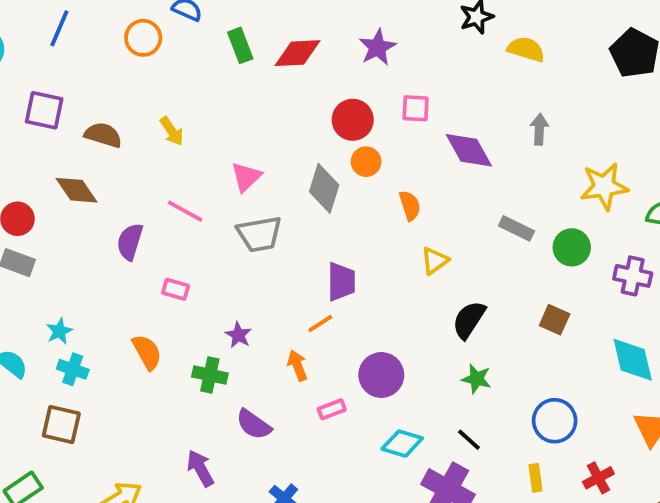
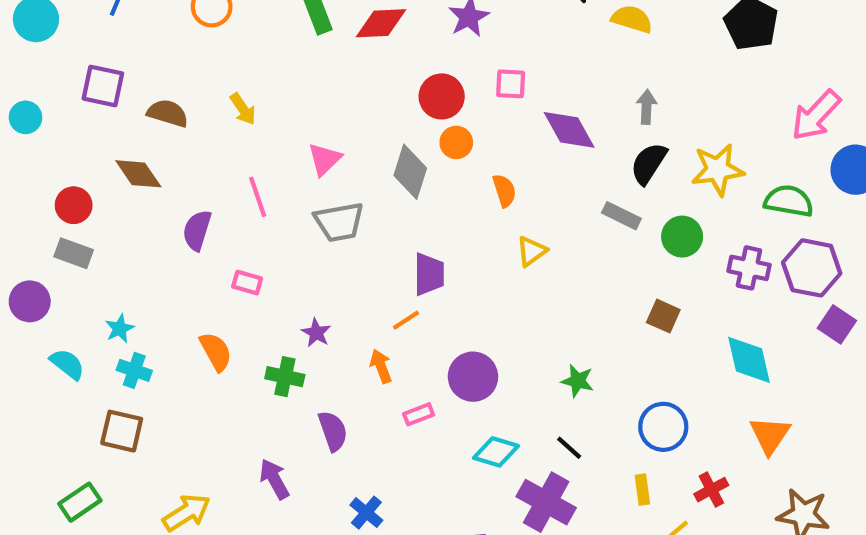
pink line: (185, 211) -> (258, 197), turned 42
black semicircle: (469, 320) -> (649, 163), moved
purple semicircle: (254, 425) -> (333, 431), turned -144

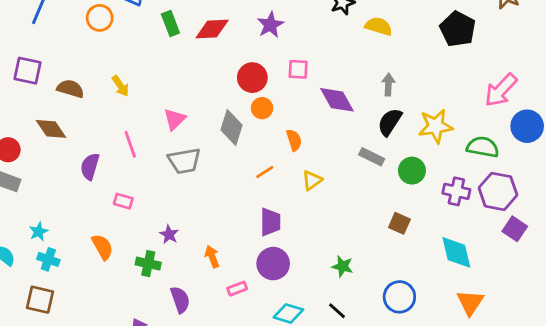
purple trapezoid: (429, 274) -> (270, 222), moved
orange line: (406, 320) -> (265, 172), moved

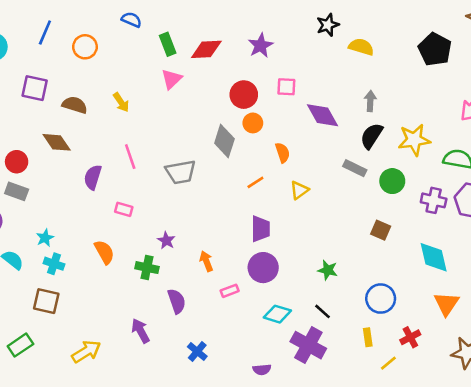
orange circle: (100, 18) -> (85, 47), moved
pink triangle: (175, 119) -> (171, 79), moved

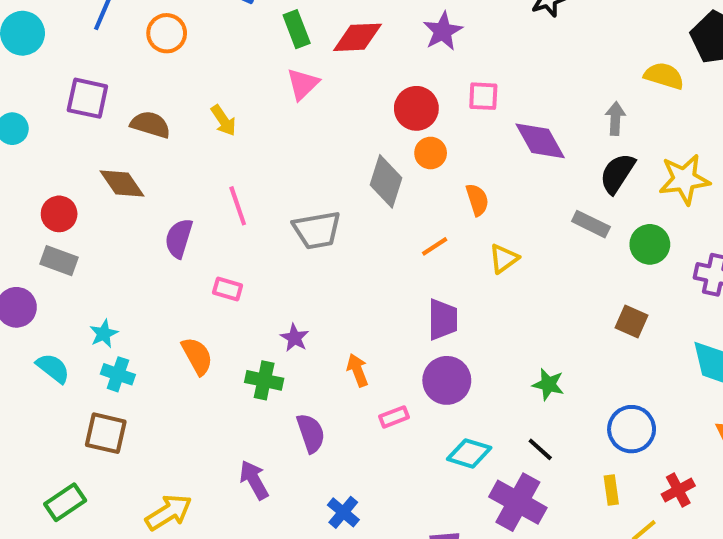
yellow semicircle: (361, 47) -> (664, 76), moved

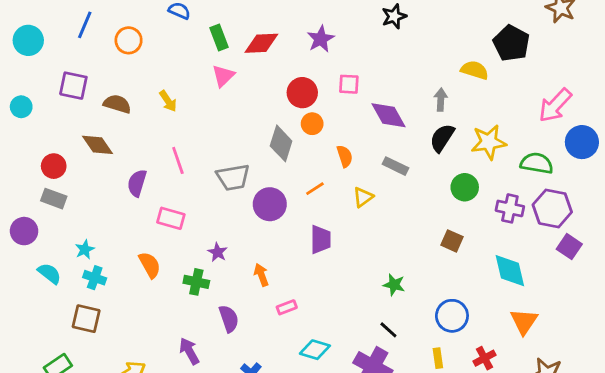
gray rectangle: (591, 224) -> (395, 166), moved
pink rectangle: (228, 289) -> (171, 218), size x1.4
purple circle: (447, 380) -> (270, 204), moved
cyan diamond: (469, 453) -> (315, 350), moved

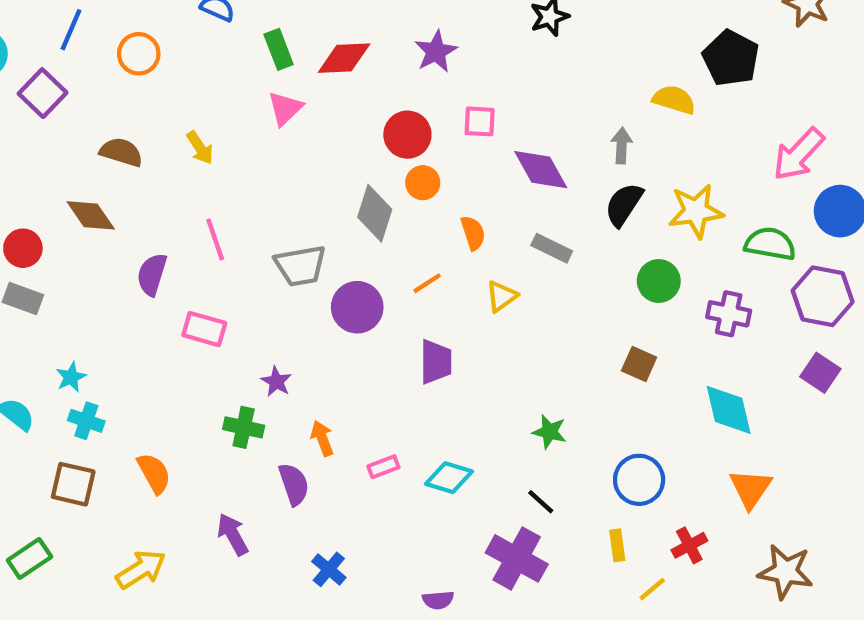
purple square: (73, 86) -> (43, 93), moved, turned 32
purple hexagon: (552, 208) -> (823, 296), moved
orange semicircle: (150, 265) -> (154, 473), moved
orange arrow: (261, 275) -> (322, 438), moved
cyan diamond: (315, 350) -> (449, 478), moved

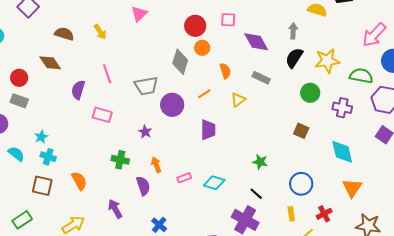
purple star: (276, 381) -> (145, 132), moved

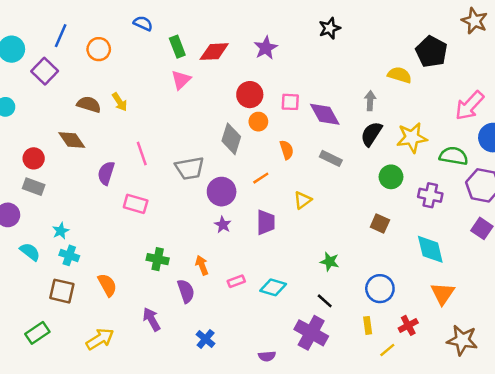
pink square: (228, 20) -> (290, 102), moved
yellow arrow: (100, 32) -> (120, 102), moved
yellow triangle: (238, 100) -> (303, 200), moved
purple star: (145, 132) -> (223, 225), moved

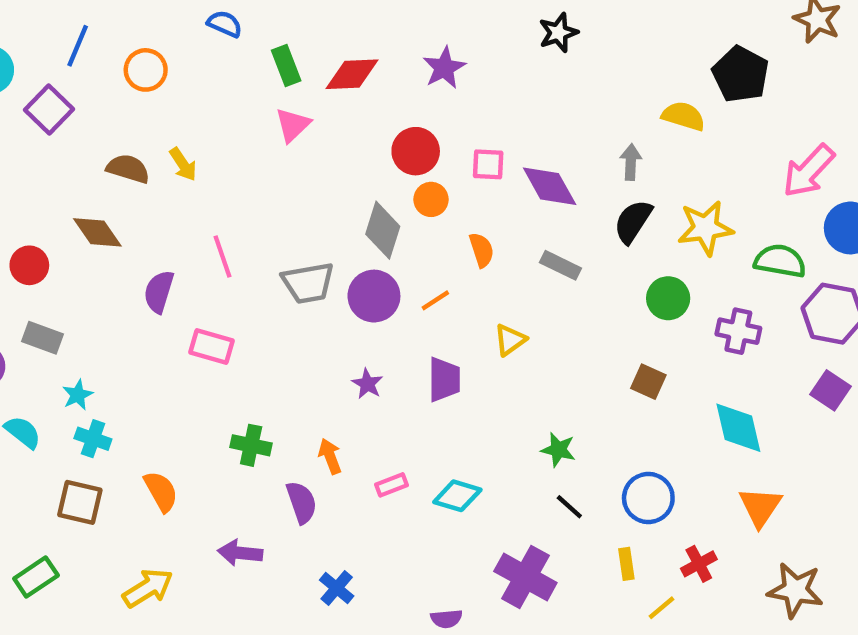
gray rectangle: (34, 187) -> (42, 338), moved
purple circle: (222, 192) -> (374, 296), moved
black line: (325, 301) -> (569, 507), moved
purple arrow: (152, 319) -> (240, 553), turned -55

